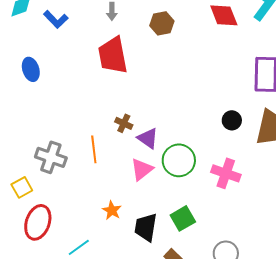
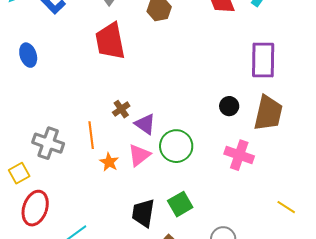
brown cross: (124, 123) -> (121, 109), turned 30
pink cross: (226, 173) -> (239, 155), moved
orange star: (112, 210) -> (109, 162), moved

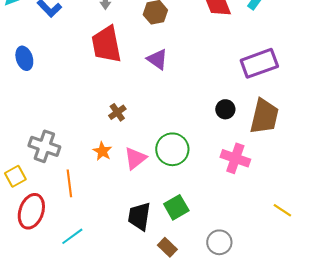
purple rectangle: (263, 60) -> (259, 63), turned 69
purple triangle: (145, 124) -> (157, 59), moved
orange line: (91, 135) -> (69, 183), moved
orange star: (109, 162) -> (102, 151), moved

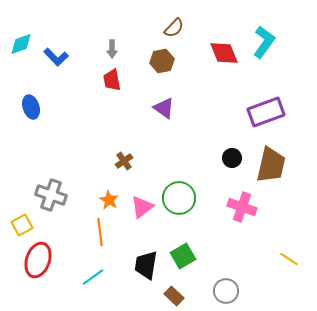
red trapezoid: (106, 44) -> (112, 80), moved, size x0.6
orange line: (69, 183) -> (100, 232), moved
cyan line: (72, 236) -> (93, 277), moved

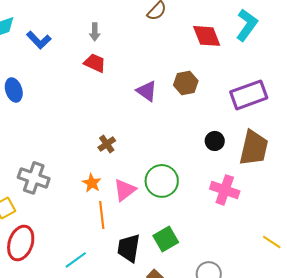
brown hexagon: (162, 61) -> (186, 83), moved
red trapezoid: (112, 80) -> (95, 63), turned 125
orange line: (100, 232) -> (102, 215), moved

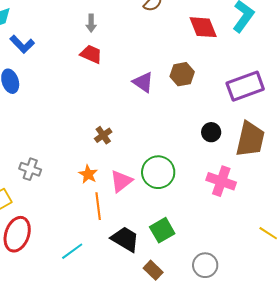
blue L-shape: (39, 40) -> (22, 44), moved
gray cross: (34, 178) -> (30, 169), size x0.7
black trapezoid: (129, 248) -> (125, 239), turned 112

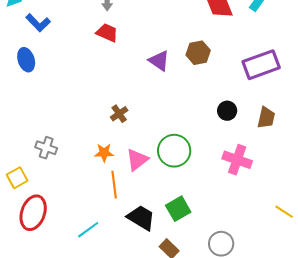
brown trapezoid: (250, 139) -> (266, 118), size x0.6
orange star: (88, 174) -> (104, 153), turned -30

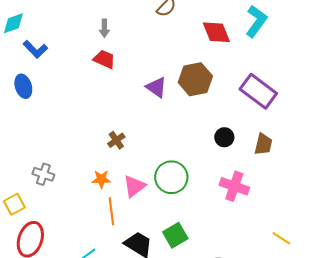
brown hexagon: (198, 53) -> (195, 79), size x1.4
purple rectangle: (261, 65) -> (258, 91), turned 57

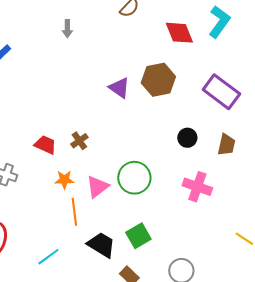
red trapezoid: (104, 59) -> (45, 145), moved

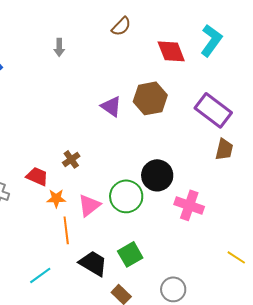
black circle: (187, 138) -> (157, 175), moved, size x1.6
red trapezoid: (45, 145) -> (37, 176), moved
brown trapezoid: (226, 145) -> (224, 149), moved

